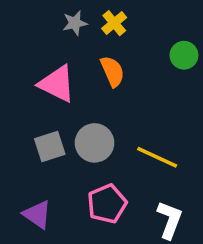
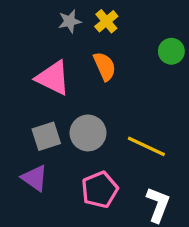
purple triangle: (37, 214) -> (35, 178), moved

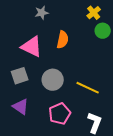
yellow cross: (106, 21) -> (94, 13), moved
orange semicircle: (105, 66) -> (63, 40), turned 36
gray square: (46, 136) -> (20, 76), moved

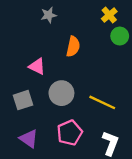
pink triangle: (32, 47) -> (37, 66), moved, size x0.7
gray square: (20, 76) -> (23, 100), moved
purple triangle: (21, 107) -> (29, 139), moved

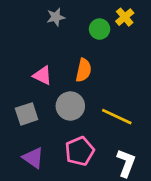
green circle: (120, 36) -> (100, 29), moved
orange semicircle: (73, 46) -> (84, 70), moved

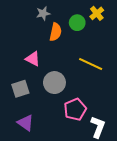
orange semicircle: (84, 70) -> (56, 32), moved
yellow line: (117, 117) -> (91, 64), moved
pink pentagon: (80, 151) -> (75, 109), moved

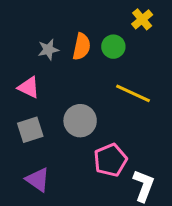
gray star: (43, 13) -> (48, 50), moved
green circle: (77, 23) -> (113, 47), moved
pink triangle: (33, 59) -> (29, 87), moved

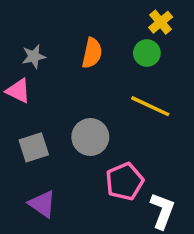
green circle: (113, 47) -> (147, 53), moved
gray star: (48, 50) -> (34, 56), moved
pink triangle: (29, 87) -> (18, 91), moved

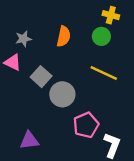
yellow cross: (161, 22) -> (111, 15), turned -35
gray square: (34, 147) -> (41, 77), moved, turned -30
purple triangle: (42, 204) -> (29, 140), turned -42

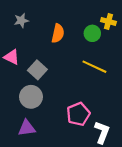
yellow cross: (111, 15) -> (108, 22), moved
gray star: (23, 39) -> (21, 20), moved
gray circle: (62, 94) -> (31, 97), moved

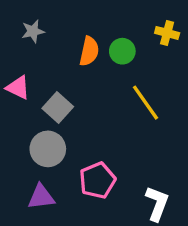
green circle: (92, 33) -> (122, 51), moved
yellow line: (94, 67) -> (145, 103), turned 30
pink pentagon: (78, 114) -> (97, 180), moved

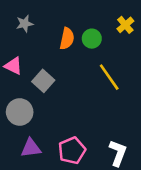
yellow cross: (167, 33) -> (125, 25), turned 35
gray circle: (48, 149) -> (20, 112), moved
pink pentagon: (97, 180) -> (72, 151), moved

